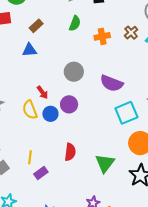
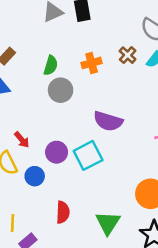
green semicircle: (75, 23) -> (51, 65), moved
gray circle: (74, 72) -> (61, 90), moved
cyan square: (126, 113) -> (88, 155), moved
blue circle: (50, 114) -> (35, 176), moved

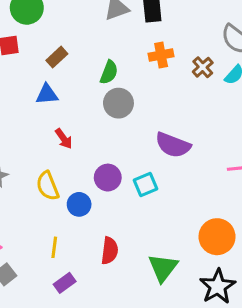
orange cross: (92, 63) -> (161, 55), moved
red arrow: (22, 140) -> (64, 139), moved
cyan square: (88, 155) -> (145, 185), size x0.7
yellow line: (13, 223) -> (54, 247), moved

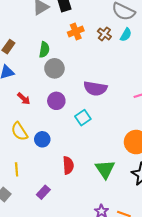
purple circle: (108, 178) -> (56, 101), moved
yellow line: (54, 247) -> (17, 169), moved

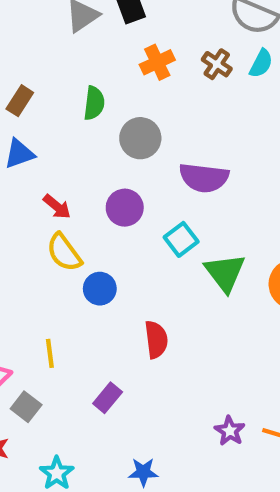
gray circle: (54, 68) -> (140, 138), moved
yellow semicircle: (19, 131) -> (64, 252), moved
green triangle: (105, 169) -> (225, 273), moved

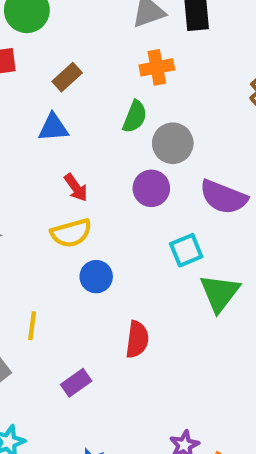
orange cross: (157, 62) -> (157, 67), moved
green semicircle: (94, 103) -> (135, 117), moved
purple circle: (125, 208) -> (151, 188), moved
yellow semicircle: (64, 252) -> (71, 233), turned -84

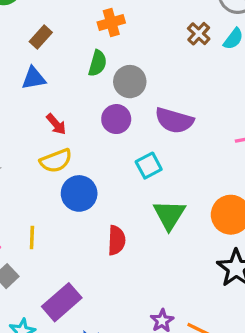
blue circle: (96, 277) -> (79, 193), size x1.4
green triangle: (220, 293) -> (169, 215), moved
purple rectangle: (76, 383) -> (62, 302), moved, size x1.6

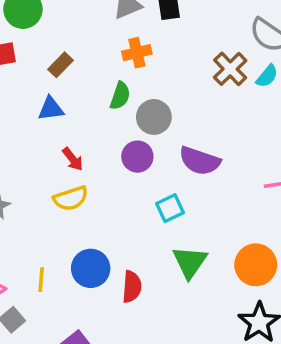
brown cross: (199, 34) -> (230, 69), size x1.4
blue circle: (79, 193) -> (91, 268), moved

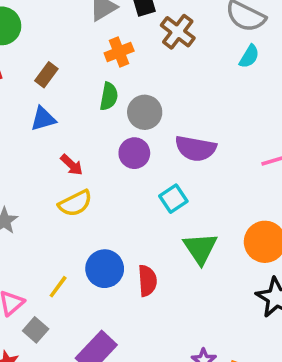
brown cross: (230, 69) -> (178, 32), moved
yellow line: (41, 280) -> (58, 287), turned 40

